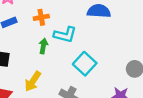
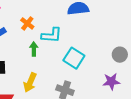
orange cross: (41, 17) -> (27, 23), turned -32

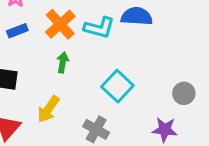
orange cross: (27, 23) -> (60, 24), size x1.5
cyan L-shape: (52, 35) -> (99, 28), moved

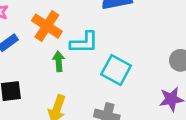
cyan L-shape: (99, 28) -> (84, 43), moved

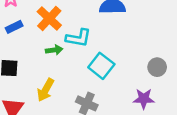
green arrow: (59, 61) -> (54, 50), turned 77

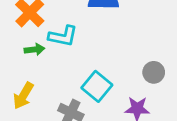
cyan square: (101, 66) -> (97, 86), moved

